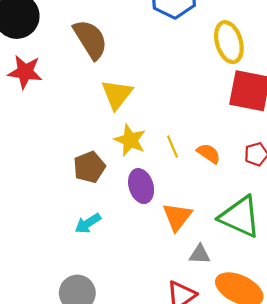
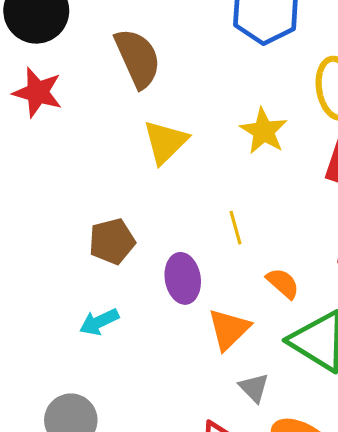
yellow star: (130, 140) -> (264, 131), moved
orange semicircle: (209, 153) -> (283, 283), moved
gray triangle: (200, 254) -> (254, 388), turned 35

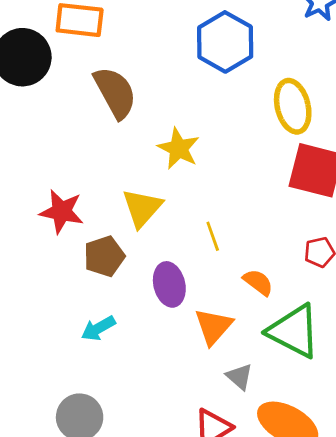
red star: (38, 92) -> (62, 212), moved
yellow star: (264, 131) -> (179, 148), moved
yellow triangle: (165, 142) -> (142, 208), moved

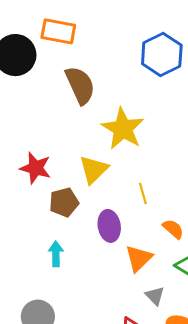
yellow star: (179, 148) -> (123, 129), size x1.4
cyan arrow: (98, 328) -> (56, 254), turned 115

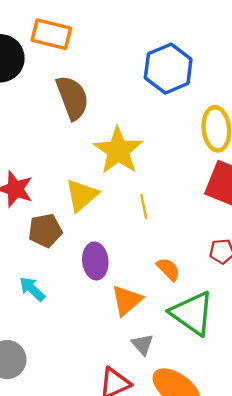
yellow line: (143, 193) -> (144, 206), moved
cyan arrow: (56, 254) -> (32, 289), turned -50

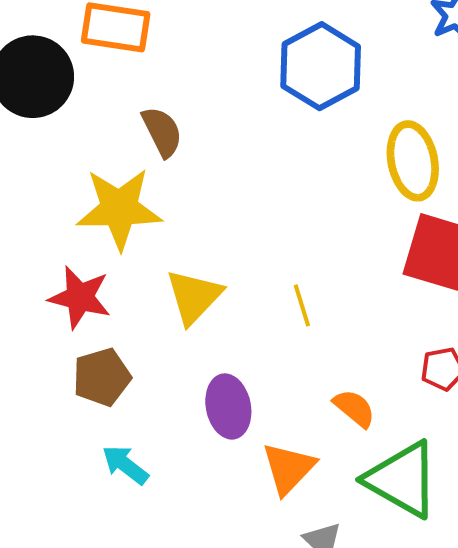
brown semicircle: (72, 98) -> (162, 132), size x0.7
yellow star: (118, 151) -> (119, 209), moved, turned -30
brown pentagon: (45, 231) -> (102, 377), moved

